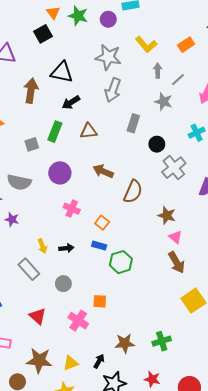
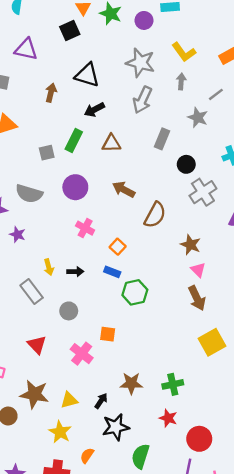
gray arrow: (158, 71) -> (181, 81), moved
brown arrow: (31, 91) -> (51, 93), size x0.7
red star: (152, 379) -> (168, 418), moved

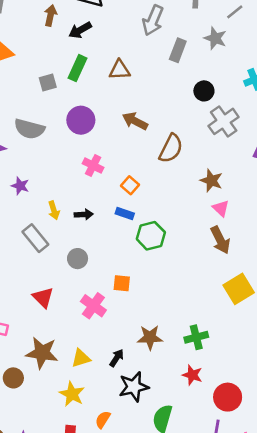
black arrow: (94, 110) -> (80, 30), moved
gray rectangle: (162, 139) -> (178, 50), moved
purple star: (17, 234) -> (20, 186), moved

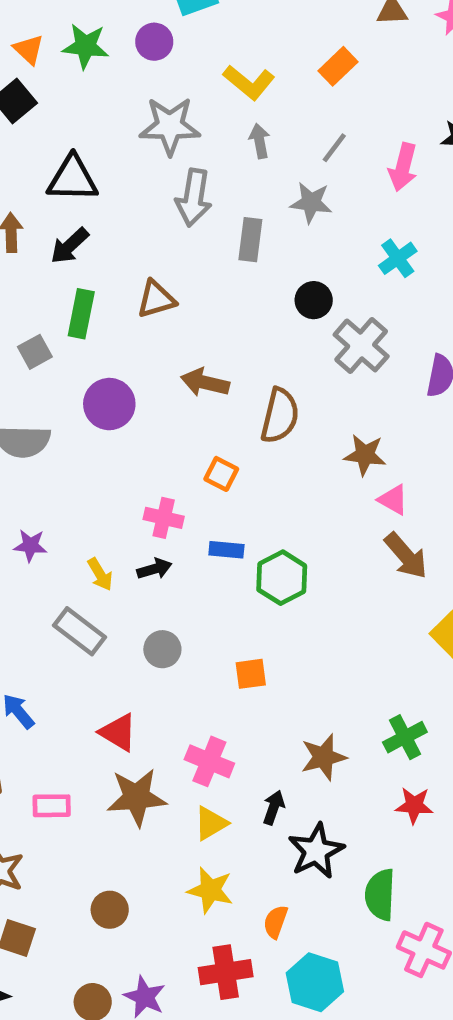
pink cross: (93, 165) -> (164, 518), moved
orange square: (130, 185) -> (221, 474), moved
pink cross: (93, 306) -> (209, 761), moved
brown star: (42, 353) -> (137, 797), moved
brown circle: (13, 378) -> (110, 910), moved

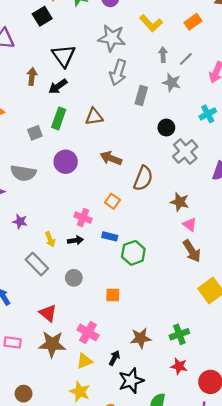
gray arrow: (260, 141) -> (163, 55), moved
black triangle: (73, 179) -> (64, 56), turned 45
brown circle: (110, 910) -> (24, 394), moved

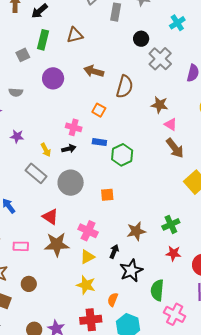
gray semicircle: (23, 173) -> (16, 92), size x0.6
gray circle: (74, 278) -> (71, 183), size x1.6
brown circle: (24, 394) -> (29, 284), moved

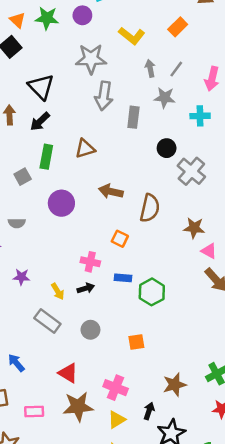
cyan cross: (177, 23) -> (200, 116), moved, turned 35
gray circle: (71, 183) -> (90, 330), size x0.6

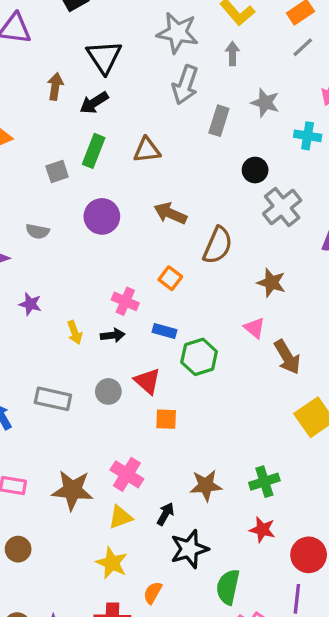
gray arrow: (150, 68) -> (232, 54), moved
gray line: (176, 69) -> (303, 47), moved
pink triangle: (209, 251) -> (255, 328), moved
gray rectangle: (47, 321) -> (53, 399), moved, turned -35
red triangle: (68, 373) -> (147, 381), moved

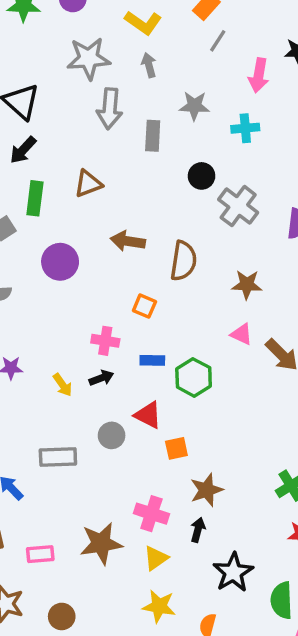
brown star: (206, 485) -> (206, 490), moved
black arrow: (165, 514) -> (198, 530), moved

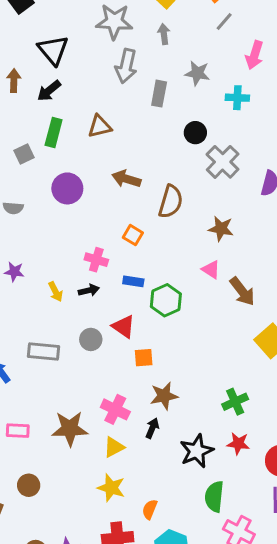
black star: (233, 572) -> (197, 451), moved

